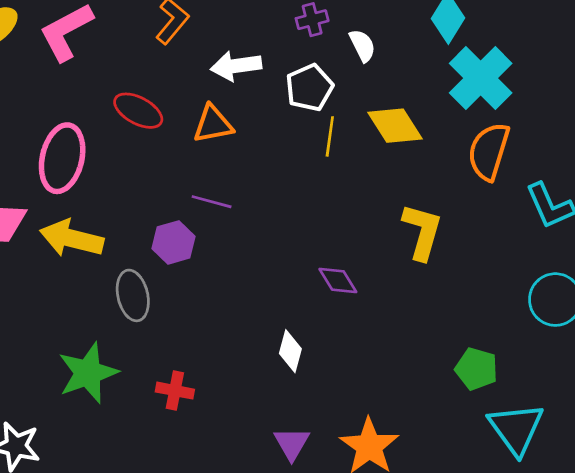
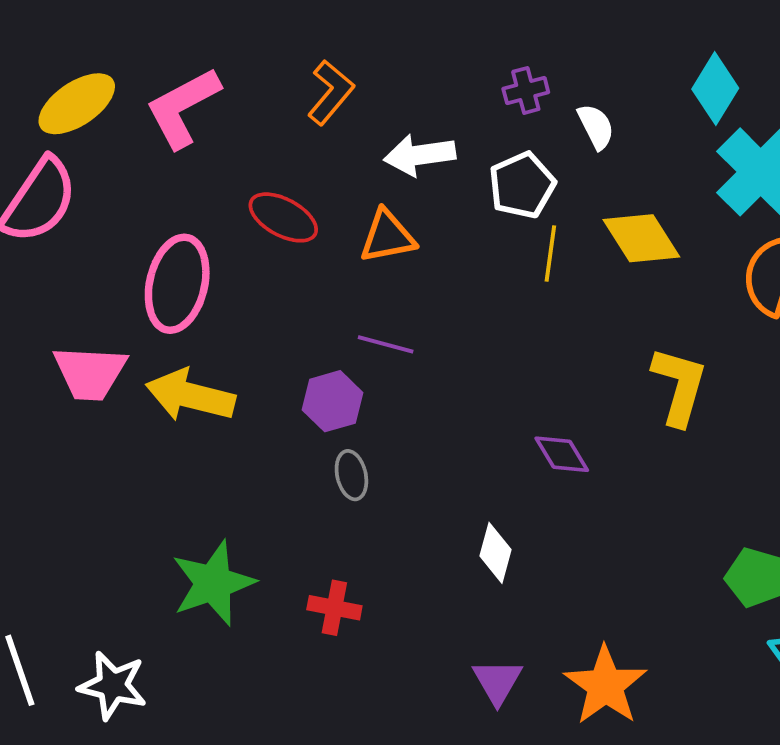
gray ellipse: (133, 295) -> (351, 475), moved, size x0.7

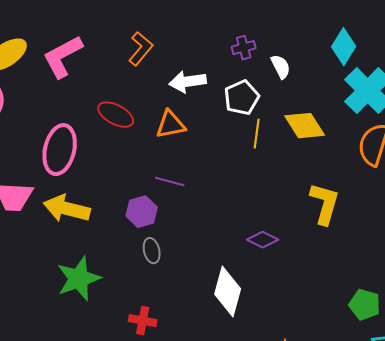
purple diamond: (562, 454) -> (263, 240), turned -32
white diamond: (495, 553) -> (228, 292), size x1.6
green star: (213, 583) -> (79, 279), moved

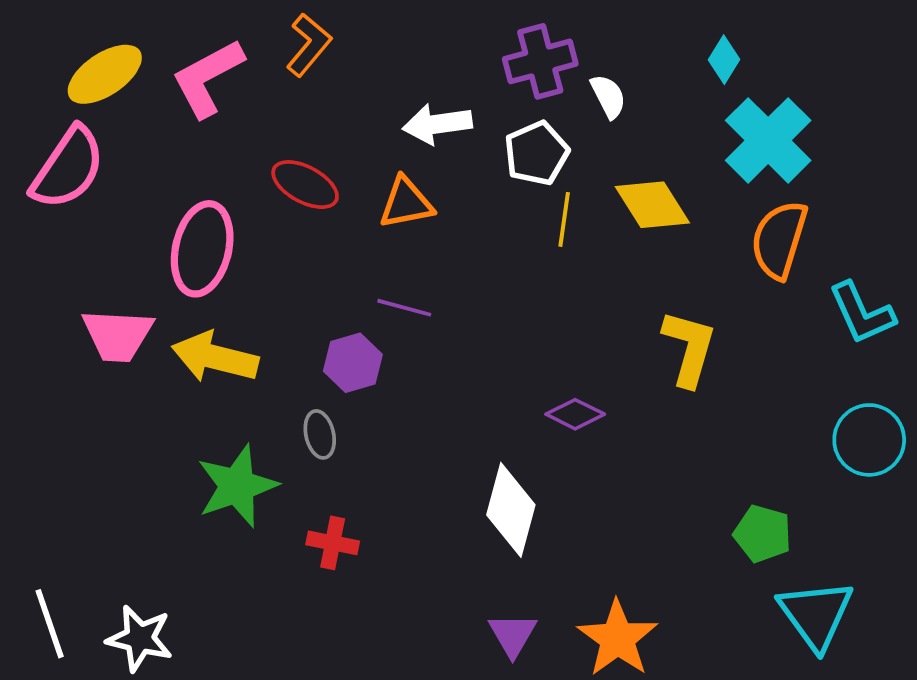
cyan diamond: (344, 47) -> (724, 60), size x0.7
purple cross: (244, 48) -> (540, 61), size x1.6
orange L-shape: (141, 49) -> (309, 45), moved
gray ellipse: (152, 251) -> (320, 434), moved
red cross: (143, 321) -> (333, 543), moved

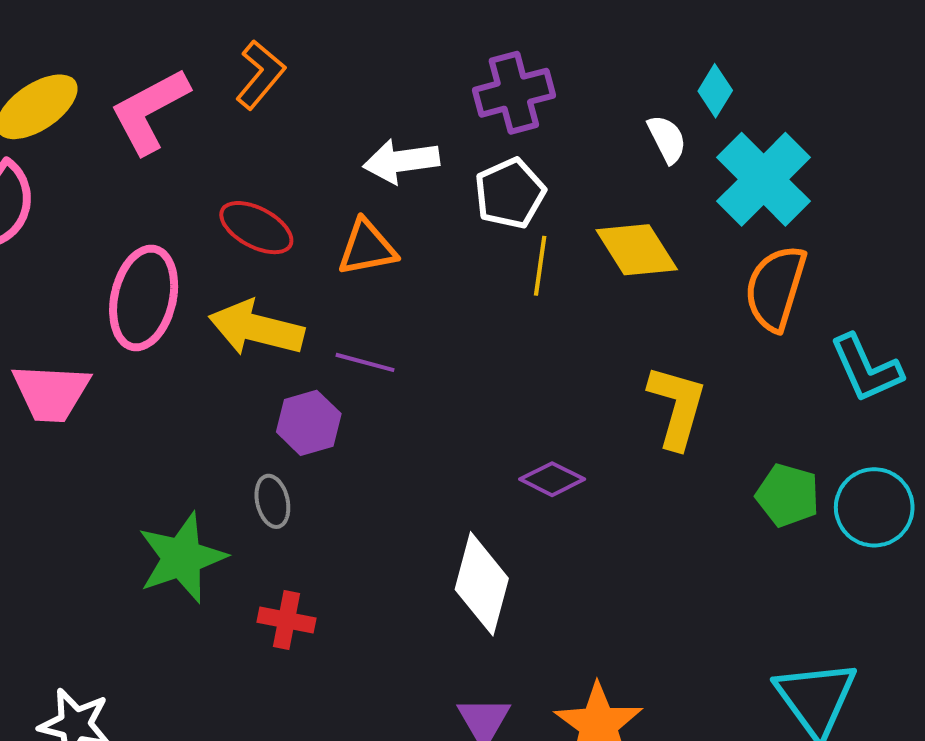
white semicircle: (608, 96) -> (667, 139), moved
yellow arrow: (215, 357) -> (256, 328), moved
green pentagon: (763, 534) -> (788, 495), moved

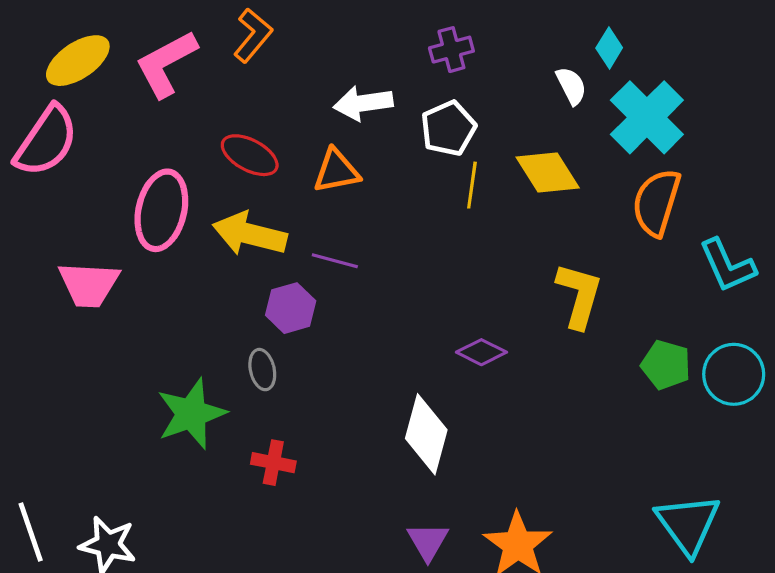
purple cross: (514, 93) -> (451, 50), size x0.7

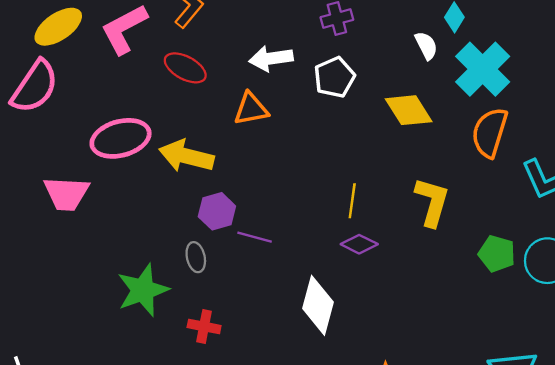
red ellipse: (250, 155) -> (185, 68), moved
yellow line: (472, 185) -> (352, 201), moved
pink ellipse: (161, 210) -> (121, 138), turned 62
purple line: (335, 261) -> (255, 237), moved

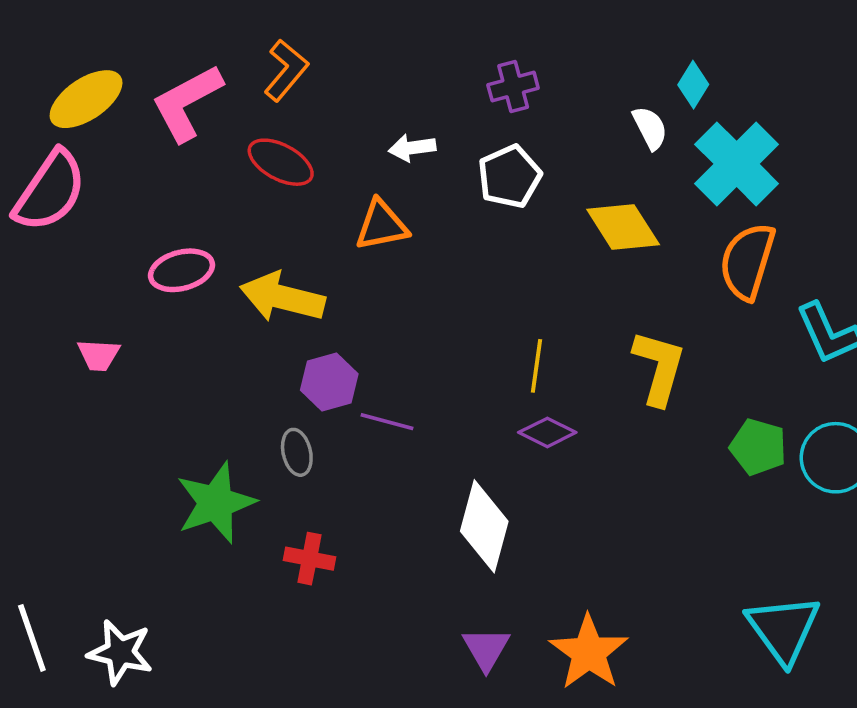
white arrow: (271, 58) -> (412, 148), size x0.7
pink ellipse: (121, 138) -> (182, 270), size x0.7
pink trapezoid: (66, 194) -> (99, 355), size x0.6

